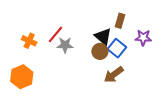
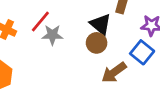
blue square: (117, 48) -> (142, 52), moved

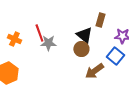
red line: (40, 21) -> (39, 33), turned -60

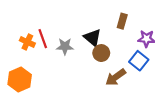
red line: (39, 33) -> (43, 39), moved
black triangle: (84, 35) -> (92, 38), moved

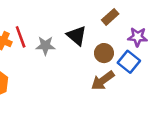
brown rectangle: (122, 21) -> (110, 17), turned 32
brown circle: (101, 53) -> (104, 53), moved

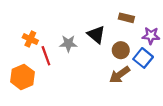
brown rectangle: (110, 17) -> (126, 18), turned 56
red line: (21, 37) -> (46, 56), moved

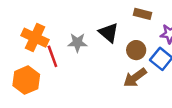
orange cross: (30, 39) -> (35, 38), size x1.5

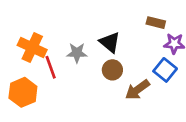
brown rectangle: (142, 14) -> (156, 23), moved
brown circle: (136, 50) -> (112, 70), moved

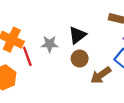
black triangle: (110, 42) -> (77, 35), turned 42

